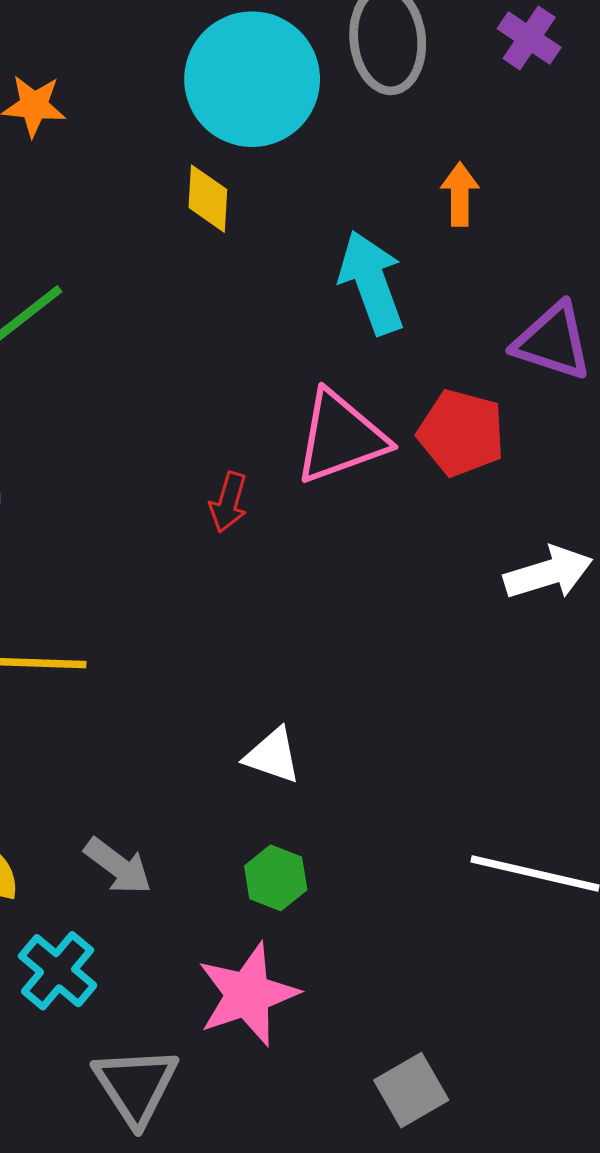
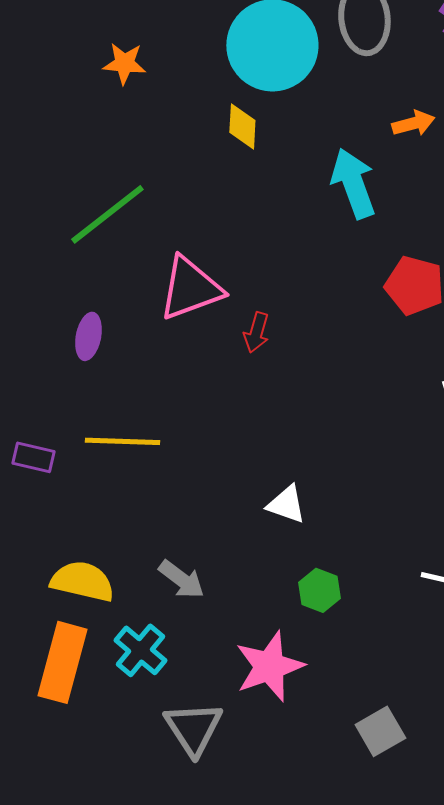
orange arrow: (460, 194) -> (413, 123), turned 75
pink triangle: (340, 437) -> (190, 288), moved
green hexagon: (276, 878) -> (319, 590), moved

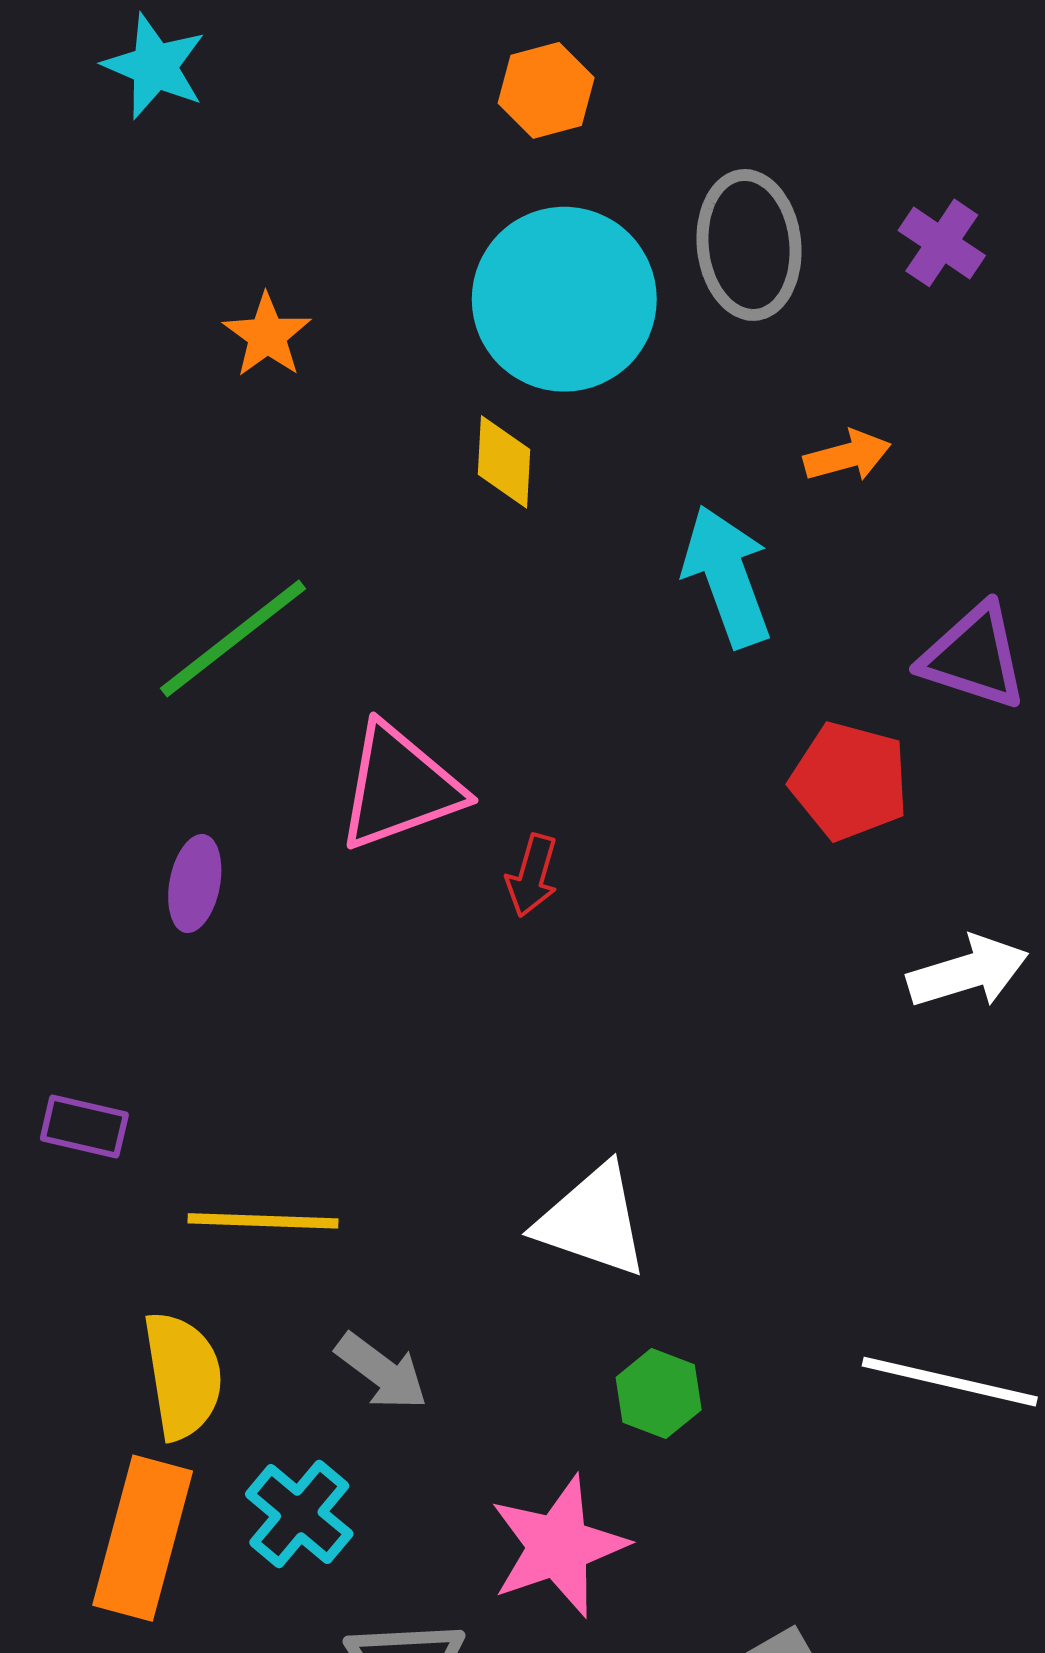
orange star: (124, 63) -> (267, 335), turned 30
yellow line: (122, 441) -> (263, 1221), moved
white triangle: (286, 504) -> (592, 1221), size x1.5
yellow semicircle: (82, 581) -> (183, 1375), turned 68

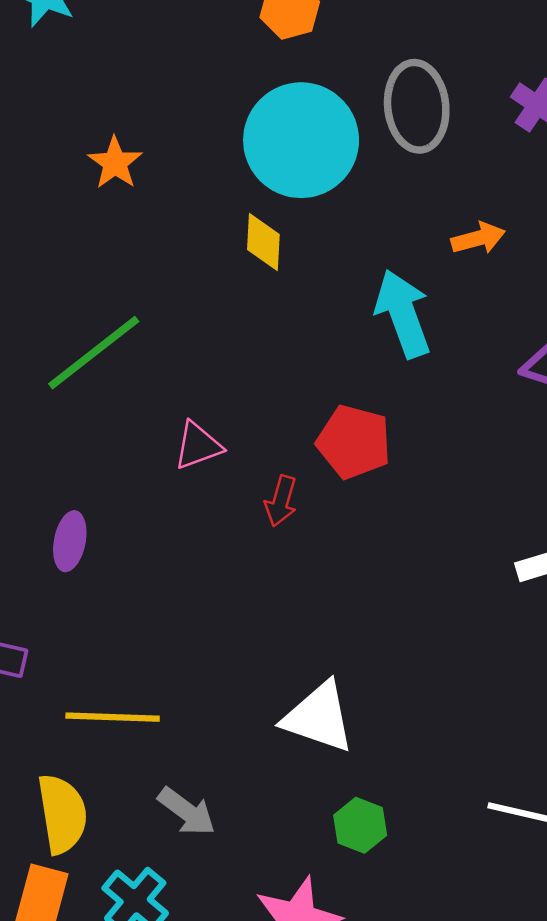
red pentagon: (849, 781) -> (354, 442), moved
pink triangle: (400, 787) -> (198, 446), size x0.6
purple ellipse: (195, 884) -> (70, 541), moved

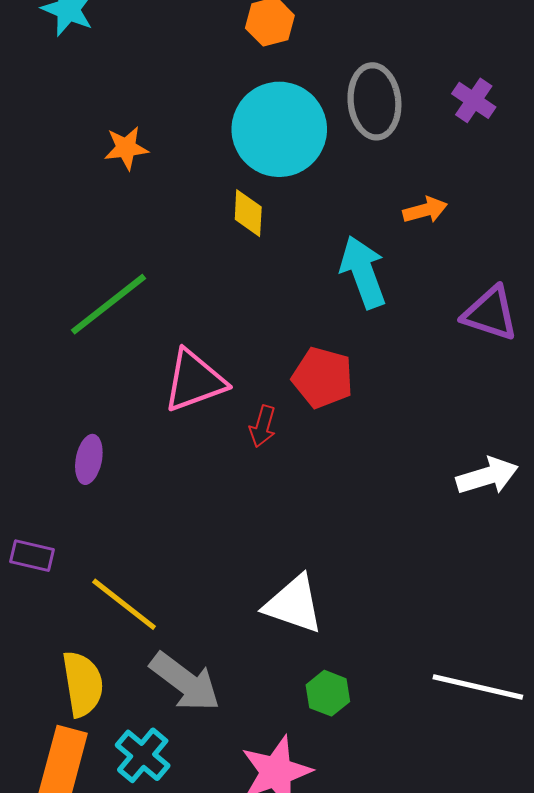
orange star: (115, 163) -> (126, 148), turned 30
pink triangle: (198, 446) -> (194, 381), size x1.6
yellow line: (113, 717) -> (124, 604), turned 36
gray arrow: (187, 811) -> (185, 682), size x1.5

